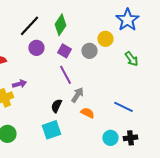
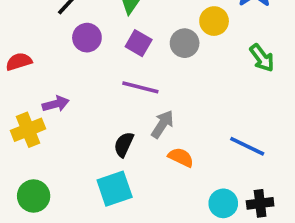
purple line: (65, 75) -> (140, 87), turned -48

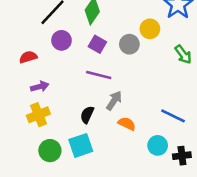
red semicircle: (19, 62) -> (28, 57), moved
yellow cross: (28, 130) -> (38, 115), moved
green circle: (34, 196) -> (50, 151), moved
cyan circle: (223, 203) -> (158, 145), moved

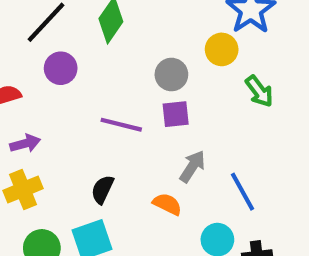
yellow circle: (150, 29) -> (222, 49), moved
purple square: (97, 44) -> (176, 114), moved, turned -36
gray arrow: (114, 101) -> (192, 166), moved
blue line: (173, 116) -> (243, 192), turned 35

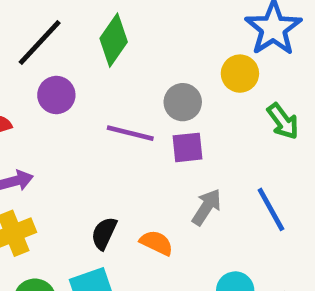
purple line: (121, 125) -> (130, 133), moved
blue line: (243, 192) -> (271, 209), moved
orange semicircle: (167, 204) -> (156, 243), moved

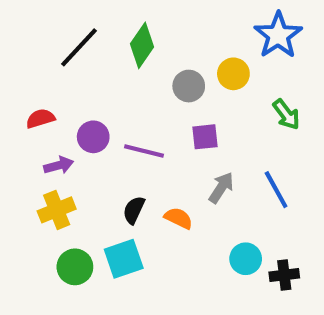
yellow circle: (240, 74) -> (233, 74), moved
purple circle: (56, 95) -> (93, 137), moved
gray circle: (183, 102) -> (189, 86), moved
purple line: (130, 133) -> (144, 151), moved

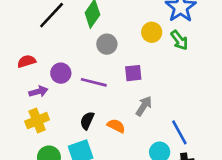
gray circle: (189, 86) -> (107, 44), moved
green arrow: (286, 114) -> (179, 40), moved
blue line: (276, 190) -> (179, 132), moved

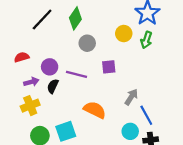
green arrow: (179, 40) -> (146, 40), turned 56
gray arrow: (144, 106) -> (131, 97), moved
black semicircle: (87, 121) -> (53, 86), moved
orange semicircle: (116, 126) -> (95, 110), size x1.5

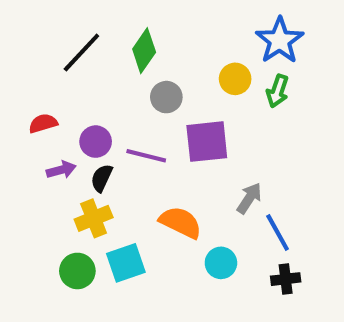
purple square: (109, 67) -> (207, 142), size x1.6
yellow cross: (30, 106) -> (94, 218), moved
cyan circle: (130, 131) -> (221, 263), moved

